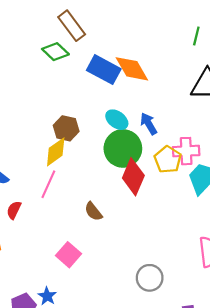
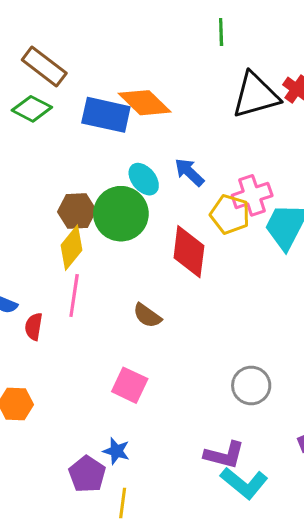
cyan ellipse: (117, 120) -> (144, 179), turned 30
green circle: (123, 148) -> (121, 214), moved
red semicircle: (14, 210) -> (34, 327), moved

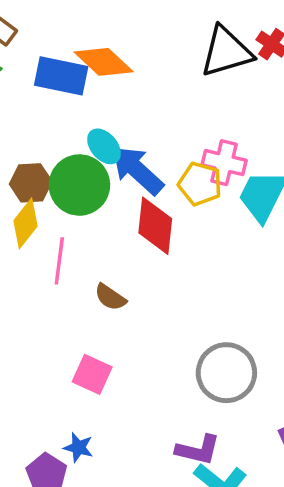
blue arrow: (189, 172) -> (137, 170), moved, size x1.6
pink cross: (252, 195) -> (224, 163), turned 33
pink line: (74, 296) -> (59, 261), moved
gray circle: (251, 385) -> (226, 373), size x1.4

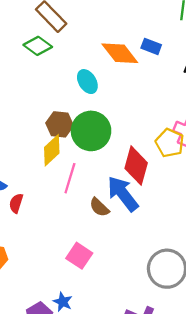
blue rectangle: (61, 76) -> (151, 46), moved, size x0.6
cyan ellipse: (104, 146) -> (87, 82), moved
blue arrow: (137, 170) -> (123, 194), moved

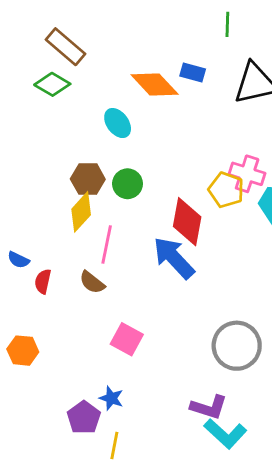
green circle: (91, 131) -> (128, 184), size x0.6
brown semicircle: (99, 207) -> (92, 282), moved

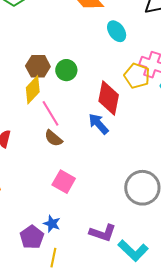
cyan ellipse: (118, 123) -> (117, 31), moved
pink line: (107, 245) -> (51, 113), turned -44
blue arrow: (174, 258) -> (98, 124), size x0.7
brown semicircle: (92, 282) -> (53, 138), moved
purple L-shape: (209, 407) -> (103, 233), moved

